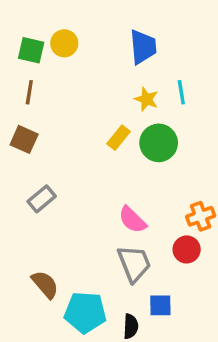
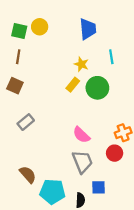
yellow star: (146, 99) -> (81, 64), moved

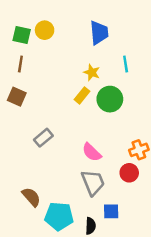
gray rectangle: (26, 122) -> (43, 138), moved

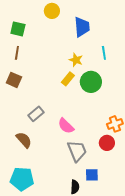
yellow circle: (45, 30) -> (52, 11), moved
pink semicircle: (92, 152) -> (66, 126), moved
brown semicircle: (31, 197) -> (24, 140), moved
cyan pentagon: (59, 216) -> (22, 179), moved

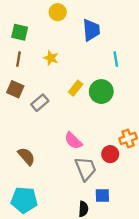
yellow star: (76, 60) -> (51, 58), moved
gray rectangle: (36, 114) -> (40, 103), moved
red circle: (107, 143) -> (110, 154), moved

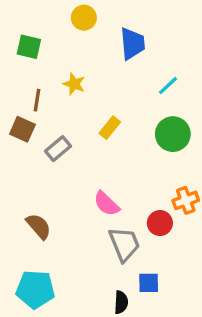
brown line: (19, 59) -> (37, 100), moved
cyan line: (116, 59) -> (168, 86), turned 56
green circle: (101, 92) -> (173, 134), moved

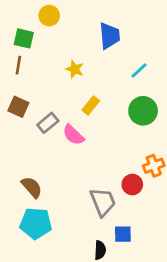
yellow circle: (84, 18) -> (49, 16), moved
yellow star: (74, 84) -> (75, 69), moved
brown line: (37, 100) -> (18, 65), moved
pink semicircle: (107, 204) -> (73, 135), moved
cyan pentagon: (35, 289) -> (36, 223), moved

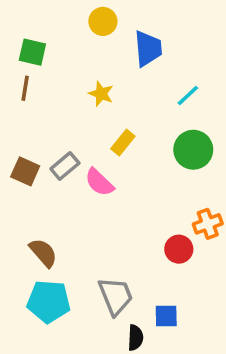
yellow circle: (49, 16) -> (103, 21), moved
brown square: (18, 107) -> (25, 171), moved
gray trapezoid: (103, 202) -> (116, 296), moved

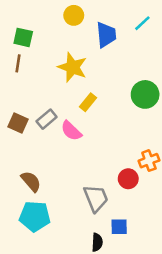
yellow star: (101, 94) -> (72, 67), size x1.6
cyan line: (188, 96) -> (142, 23), moved
green circle: (193, 150) -> (145, 94), moved
gray trapezoid: (116, 296) -> (96, 198), moved

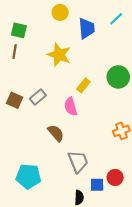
yellow rectangle: (88, 102) -> (83, 85), moved
pink semicircle: (71, 131) -> (71, 107), moved, turned 30
red circle: (128, 179) -> (115, 177), moved
brown semicircle: (31, 181) -> (56, 133), moved

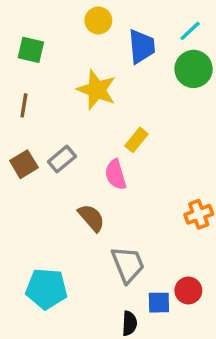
brown line: (15, 52) -> (24, 105), moved
green circle: (118, 77) -> (194, 69), moved
brown square: (15, 100) -> (24, 164), turned 35

